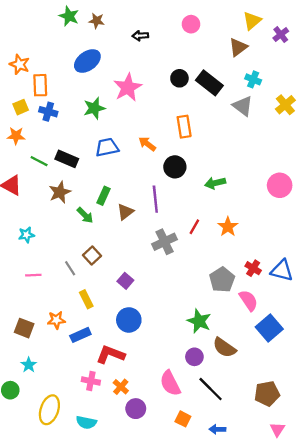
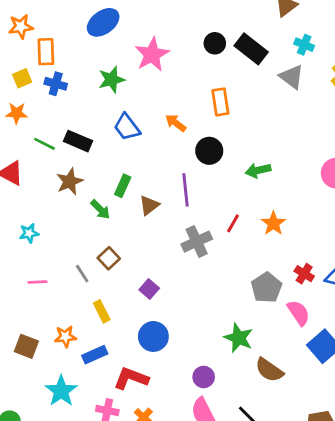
orange star: (19, 64) -> (21, 27), turned -30
blue trapezoid: (107, 147) -> (127, 127), turned -115
purple circle: (194, 357) -> (204, 377), moved
cyan star: (29, 365) -> (61, 391), moved, size x1.6

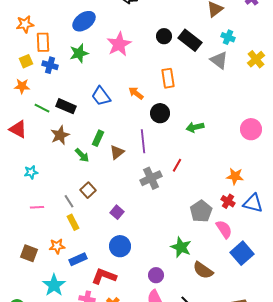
green star: (111, 80) -> (79, 53), moved
orange star: (273, 223) -> (235, 176), moved, turned -30
yellow rectangle: (102, 311) -> (73, 222), moved

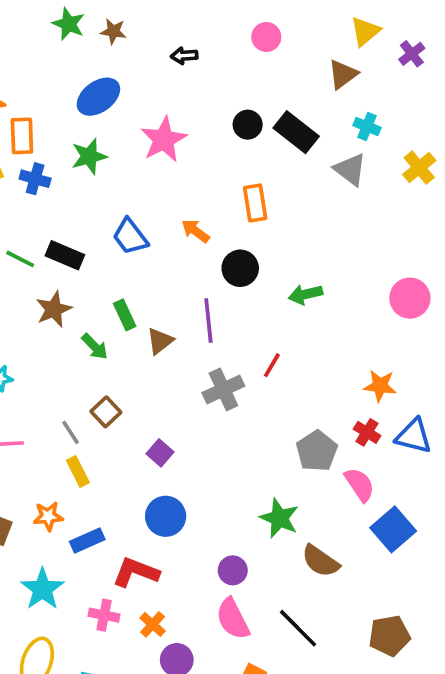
green rectangle: (98, 138) -> (125, 315), turned -49

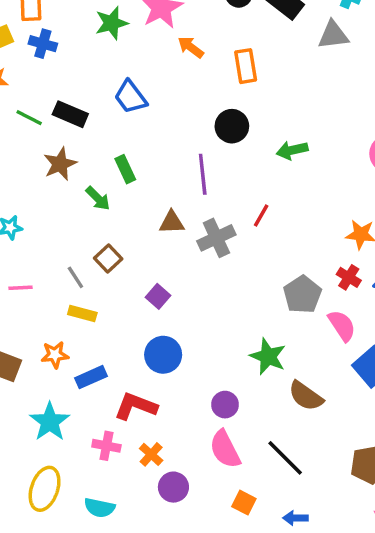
green star: (89, 156) -> (112, 23), moved
gray triangle: (350, 169) -> (333, 35), turned -44
orange arrow: (195, 231) -> (191, 47), moved
brown triangle: (160, 341) -> (172, 222), moved, turned 36
yellow rectangle: (78, 472) -> (82, 313), turned -48

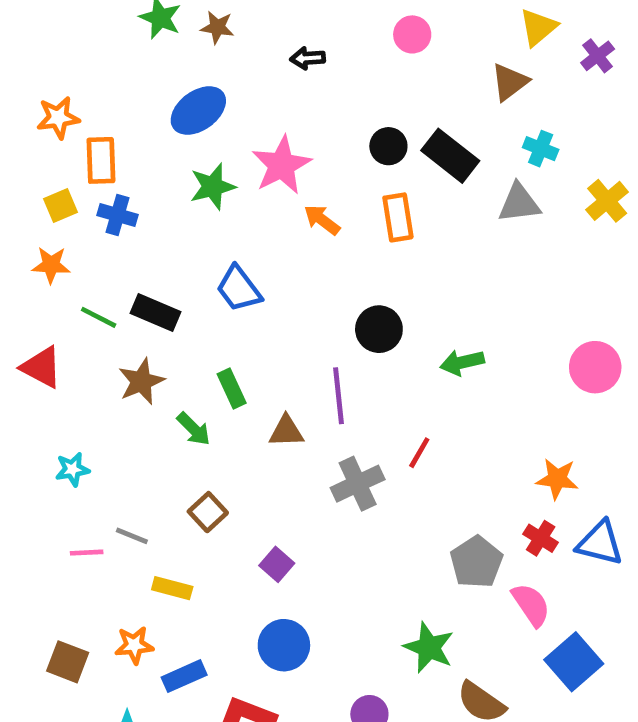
orange rectangle: (246, 66) -> (398, 217), moved
brown triangle: (172, 222) -> (286, 431), moved
gray line: (75, 277) -> (132, 536), moved, turned -35

